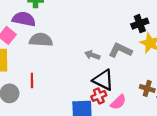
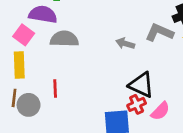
gray L-shape: (120, 50) -> (159, 33), moved
gray arrow: (92, 55) -> (125, 44), moved

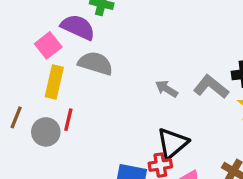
yellow rectangle: (19, 65) -> (54, 82), moved
black triangle: (141, 85) -> (172, 143), turned 40
gray circle: (29, 105) -> (46, 132), moved

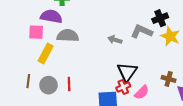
pink square: (48, 45) -> (36, 32), turned -35
yellow rectangle: (54, 82) -> (46, 53), turned 30
red line: (68, 120) -> (69, 84), moved

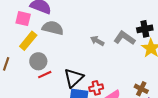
black triangle: (127, 72) -> (74, 78), moved
red line: (69, 84) -> (45, 75), turned 56
gray circle: (48, 85) -> (38, 61), moved

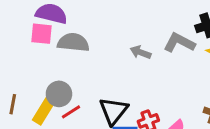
pink square: (23, 19) -> (41, 34), moved
yellow rectangle: (28, 41) -> (44, 110), moved

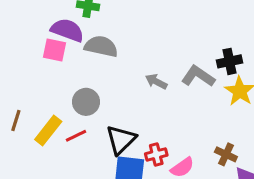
gray semicircle: (73, 42) -> (101, 46), moved
gray circle: (59, 94) -> (86, 102), moved

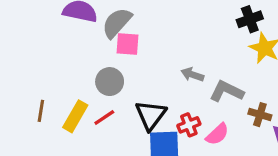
gray semicircle: (101, 46) -> (117, 23), turned -52
pink square: (55, 50) -> (127, 44), moved
gray L-shape: (198, 76) -> (227, 91), moved
gray arrow: (156, 82) -> (192, 75), moved

